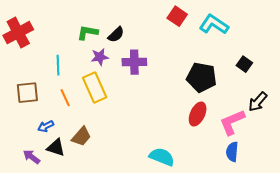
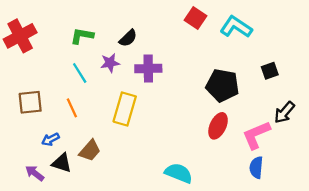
green L-shape: (88, 33) -> (82, 36), moved
black square: (244, 64) -> (270, 71), turned 35
cyan line: (58, 65) -> (80, 73), moved, turned -30
yellow rectangle: (95, 88) -> (125, 109), moved, turned 40

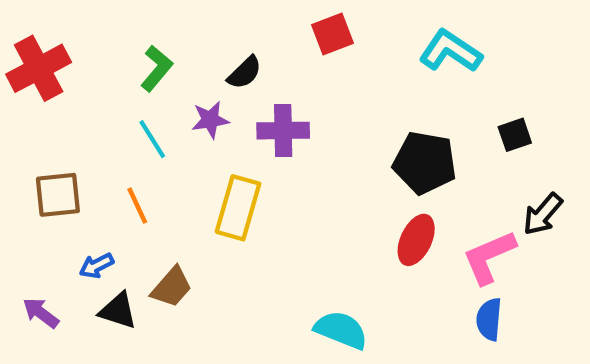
red square: (196, 18) -> (332, 34), moved, turned 35
green L-shape: (82, 36) -> (157, 68), turned 120
purple arrow: (35, 173) -> (41, 313), moved

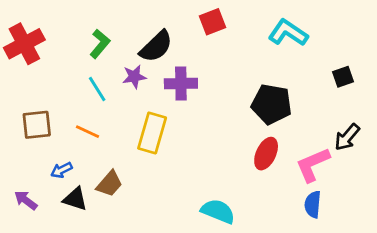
black semicircle: (245, 73) -> (156, 46), size x1.5
black square: (515, 135) -> (343, 77), moved
orange line: (137, 206) -> (88, 132), turned -40

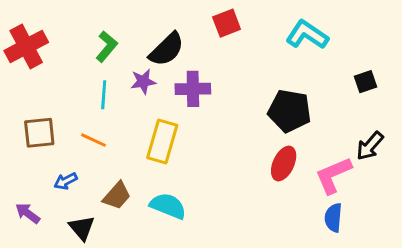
cyan line: (97, 89) -> (104, 95), turned 36
black triangle: (75, 199) -> (82, 228), moved, turned 32
cyan semicircle: (218, 211) -> (168, 206), moved

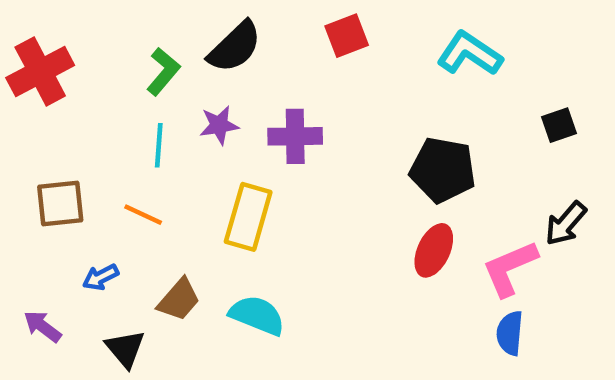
black semicircle: (167, 49) -> (235, 47), moved

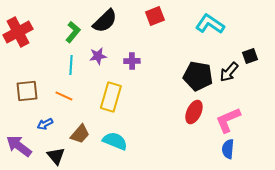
purple cross: (295, 136) -> (132, 61), size x0.7
black arrow: (566, 224) -> (229, 72), moved
purple arrow: (42, 326) -> (19, 146), size x1.5

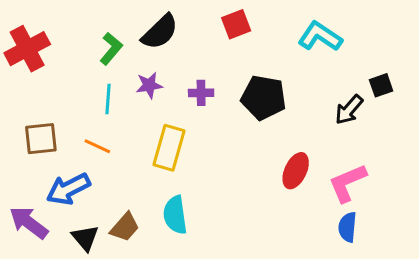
black pentagon: (198, 76) -> (264, 97), moved
blue arrow: (45, 124) -> (68, 189), size x1.8
brown trapezoid: (80, 134) -> (125, 227), moved
cyan semicircle: (115, 141) -> (175, 215), turned -120

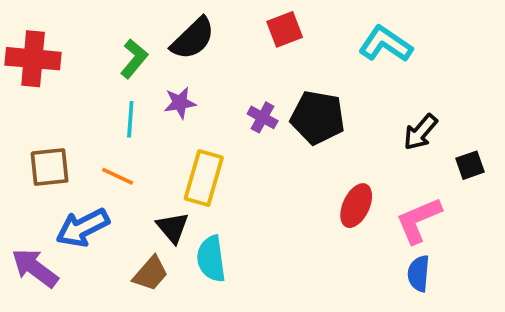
red cross: (27, 49) -> (33, 59), turned 33
black square: (381, 85) -> (470, 165), moved
purple cross: (201, 93) -> (263, 117), moved, turned 30
black triangle: (85, 238) -> (173, 228), moved

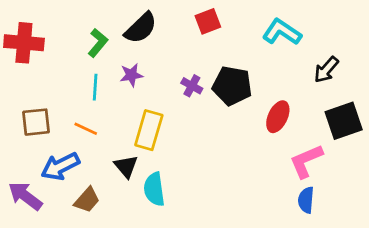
black arrow: (420, 132) -> (326, 70), moved
black square: (470, 165) -> (344, 121), size x1.8
red ellipse: (356, 206) -> (278, 117), moved
brown trapezoid: (151, 273) -> (87, 200), moved

